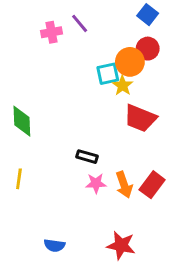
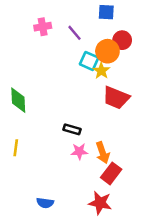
blue square: (148, 15) -> (106, 12), moved, turned -35
purple line: (80, 23) -> (74, 33), moved
cyan square: (108, 74) -> (89, 61), turned 36
red rectangle: (152, 185) -> (111, 173), moved

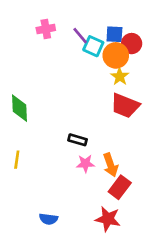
blue square: (106, 12) -> (114, 34), moved
cyan square: (89, 61) -> (93, 46), moved
yellow star: (101, 71) -> (120, 76), moved

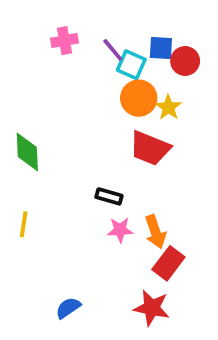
orange circle: (116, 55) -> (139, 98), moved
red trapezoid: (125, 106) -> (150, 148), moved
blue semicircle: (48, 219) -> (68, 308), turned 138

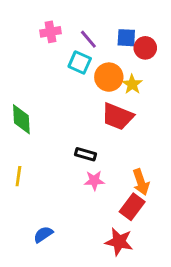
cyan square: (131, 65) -> (80, 62), moved
orange arrow: (155, 232) -> (141, 182), moved
blue semicircle: (68, 308) -> (43, 234), moved

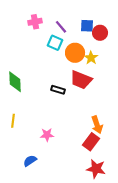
black rectangle: (86, 154) -> (58, 90), moved
pink star: (94, 181) -> (47, 135), moved
red star: (119, 242) -> (96, 169), moved

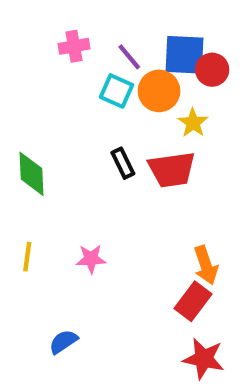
blue square: (87, 26) -> (185, 55), size x1.5
orange circle: (75, 53) -> (159, 91), moved
red trapezoid: (81, 80) -> (172, 170), turned -30
black rectangle: (58, 90) -> (123, 163), moved, turned 48
pink star: (47, 135) -> (91, 259), moved

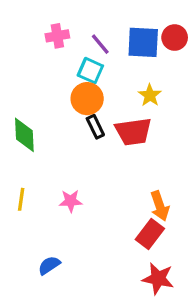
red circle: (212, 70) -> (175, 38), moved
orange circle: (159, 91) -> (87, 99), moved

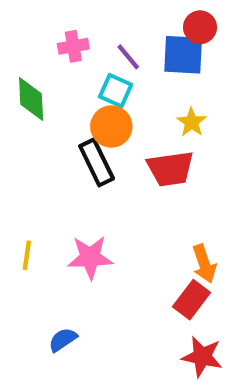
red circle: (175, 38) -> (200, 27), moved
black rectangle: (95, 127) -> (97, 162), moved, size x1.5
green diamond: (24, 135) -> (31, 99), moved
pink star: (71, 201) -> (90, 257), size x1.5

